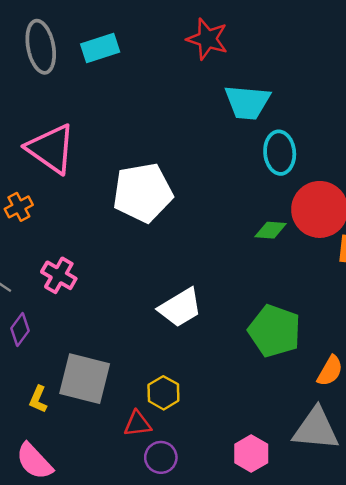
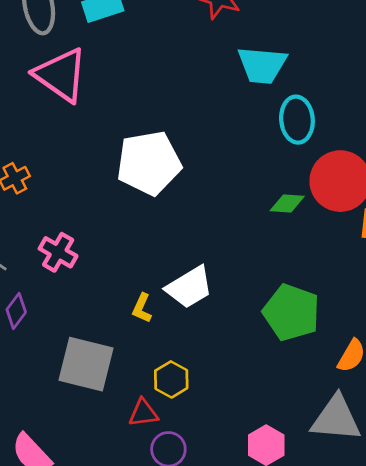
pink triangle: (51, 149) -> (61, 75), moved
yellow L-shape: (38, 399) -> (142, 308), moved

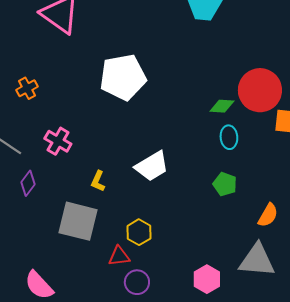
cyan ellipse: (297, 120) -> (229, 137), moved, size x0.7
yellow L-shape: (142, 308) -> (98, 181), moved
green pentagon: (291, 312) -> (225, 184), size x0.6

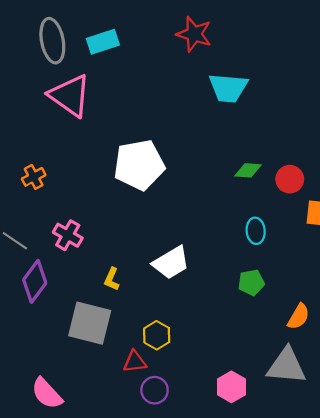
red circle: (260, 90) -> (290, 179), size x0.6
green diamond: (222, 106) -> (248, 170), moved
purple diamond: (28, 183) -> (35, 281), size x1.5
green pentagon: (225, 184) -> (251, 282), turned -30

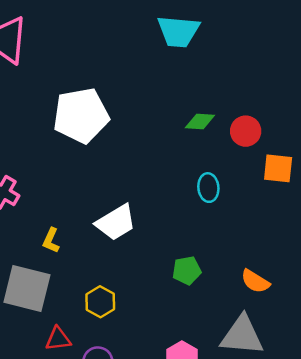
green pentagon: (251, 282) -> (187, 270), moved
orange semicircle: (299, 317) -> (255, 281), turned 92
red triangle: (135, 362) -> (58, 339), moved

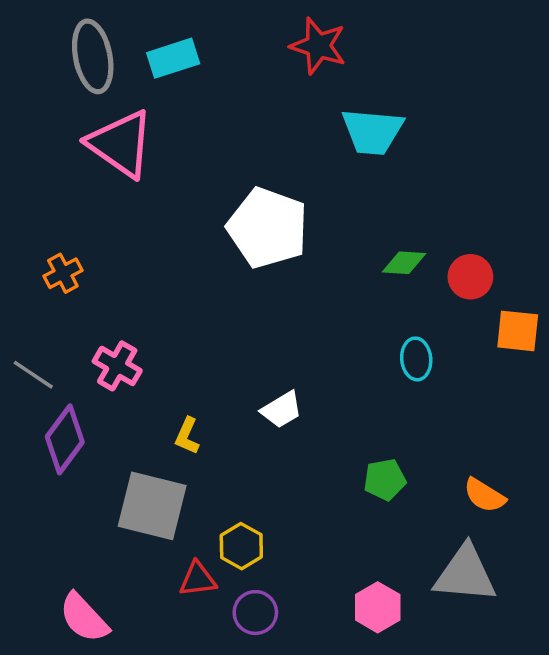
white pentagon: (81, 115) -> (268, 228), moved, turned 30
white trapezoid: (116, 222) -> (282, 410), size x0.7
yellow hexagon: (100, 302) -> (241, 546), moved

